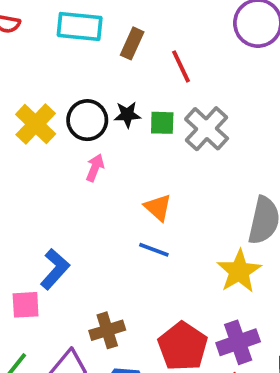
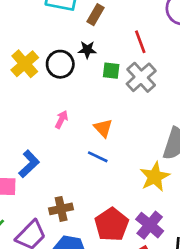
red line: (181, 66) -> (140, 42), moved
black star: (127, 115) -> (87, 50), moved
pink arrow: (95, 168) -> (61, 119), moved
purple cross: (238, 342) -> (150, 225), turned -36

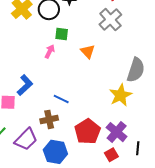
green square: (111, 71) -> (62, 34), moved
orange triangle: (103, 128) -> (88, 51), moved
blue line: (98, 157) -> (61, 99), moved

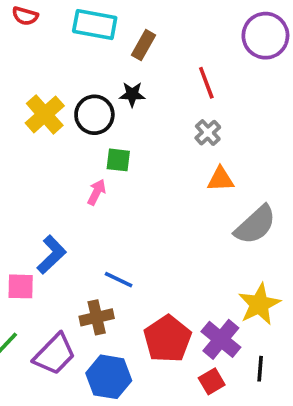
gray cross: (110, 20) -> (208, 133), size x0.6
orange triangle: (88, 51) -> (221, 179), moved, turned -49
gray semicircle: (136, 70) -> (255, 225), turned 30
yellow star: (120, 95) -> (259, 304), moved

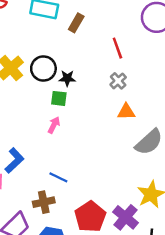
black star: (132, 94) -> (67, 78), moved
pink arrow: (97, 192) -> (54, 125), moved

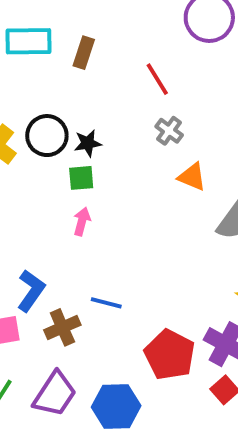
orange triangle: (126, 112) -> (192, 177), turned 36
brown cross: (44, 202) -> (62, 327), moved

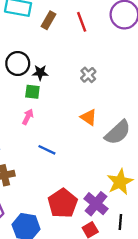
red line: (157, 79) -> (82, 22), moved
orange triangle: (192, 177) -> (89, 117), moved
blue line: (106, 303) -> (47, 150), moved

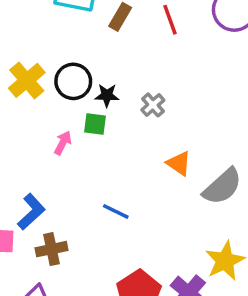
gray cross: (88, 75) -> (153, 105), moved
pink arrow: (28, 117) -> (63, 143), moved

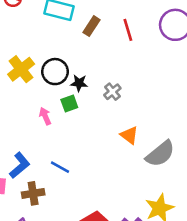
green square: (95, 124) -> (69, 104), turned -30
pink arrow: (63, 143) -> (45, 116), turned -54
blue line: (116, 211) -> (60, 167), moved

